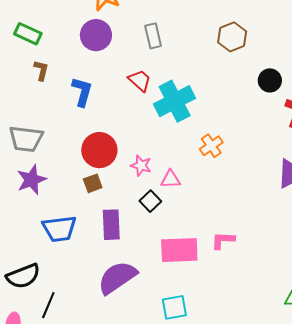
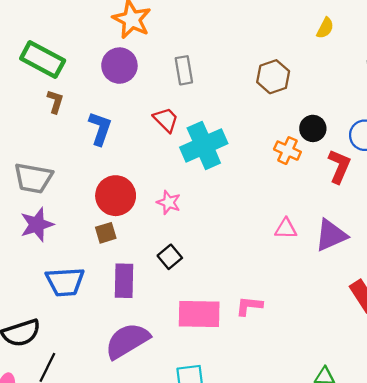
green rectangle: (28, 34) -> (43, 59), size x1.4
orange cross: (211, 146) -> (287, 151), moved, turned -35
pink star: (141, 165) -> (169, 202), moved
pink triangle: (171, 179) -> (286, 229), moved

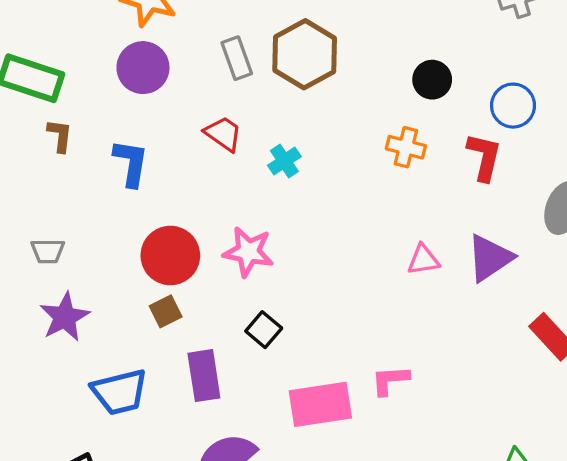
brown hexagon: (273, 77) -> (305, 54), moved, size x1.4
black circle: (313, 128) -> (432, 80), moved
cyan cross: (204, 145) -> (284, 161), size x0.5
gray trapezoid: (33, 178) -> (48, 251), size x0.6
pink star: (169, 202) -> (248, 252), size x1.4

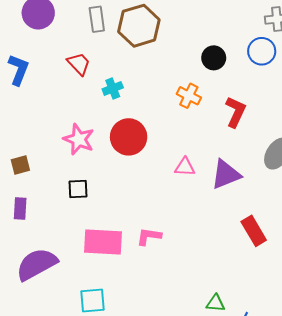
blue circle: (513, 106) -> (262, 51), moved
red circle: (170, 256) -> (129, 137), moved
black square: (264, 330) -> (78, 189), turned 35
purple rectangle: (204, 376) -> (20, 208), moved, size x0.7

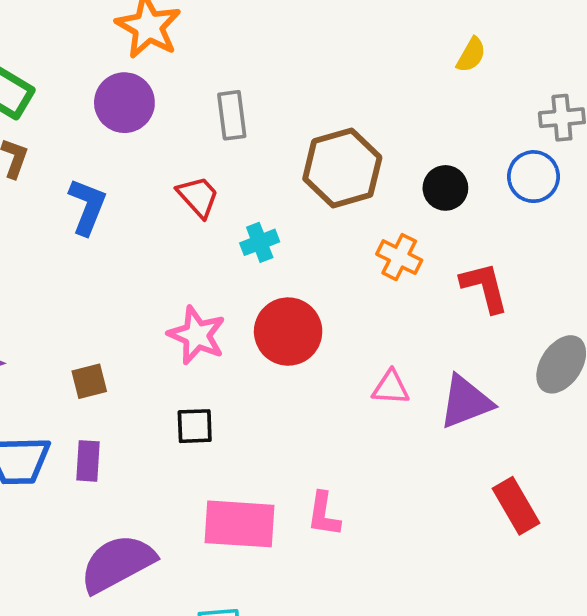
brown hexagon: (139, 26) -> (342, 168), moved
red L-shape: (236, 112) -> (485, 287), turned -40
pink L-shape: (149, 236) -> (324, 514), turned -90

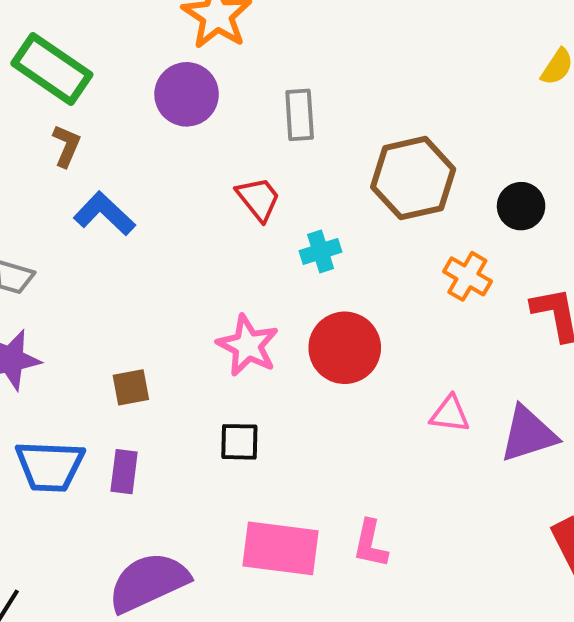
blue L-shape: (87, 207) -> (104, 214), moved, turned -72

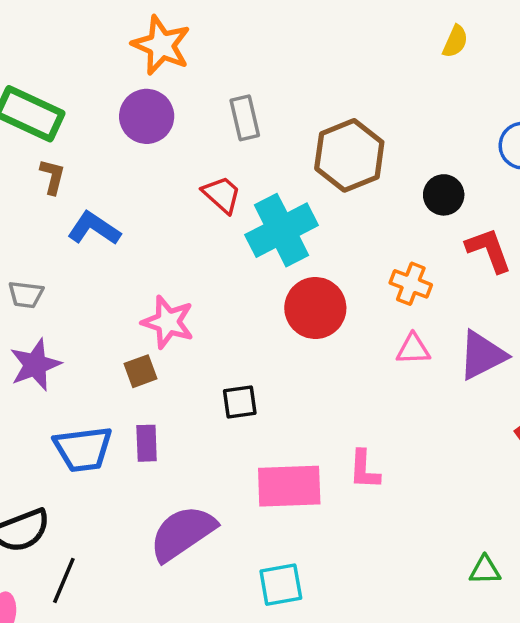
black circle: (521, 206) -> (444, 195), moved
cyan cross: (321, 251) -> (282, 230), size x2.0
orange cross: (467, 276) -> (411, 284), moved
pink star: (248, 346) -> (168, 322), moved

